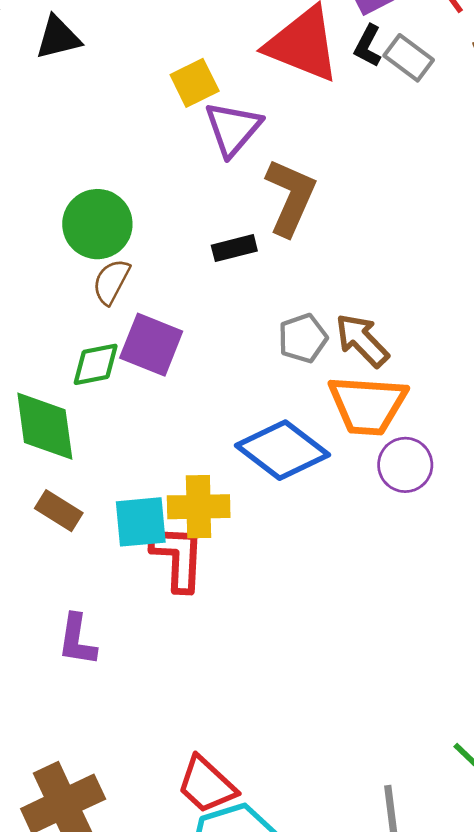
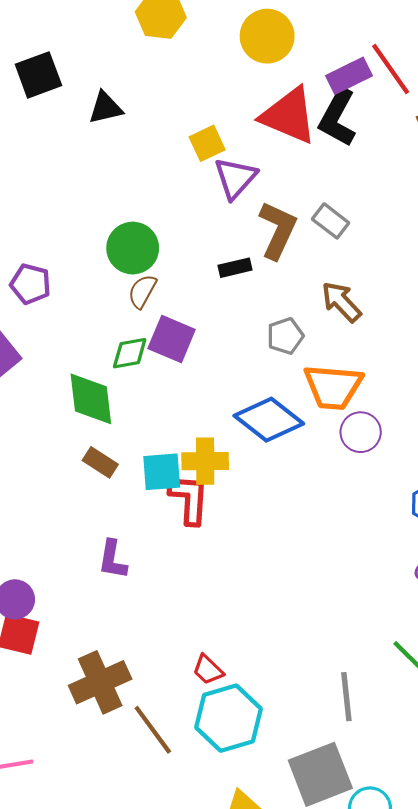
black L-shape: (368, 46) -> (338, 118), size x1.8
gray rectangle: (409, 58) -> (331, 221), moved
brown arrow: (362, 340) -> (341, 302), moved
red trapezoid: (207, 785) -> (208, 670), size x0.7

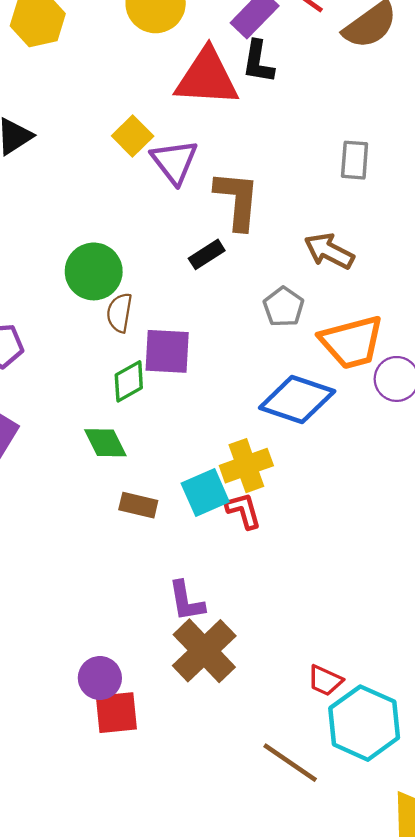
black L-shape: (338, 118) -> (258, 62), size x0.7
gray rectangle: (331, 221) -> (355, 160), moved, turned 76
green diamond: (91, 399) -> (105, 443), size x0.7
red L-shape: (189, 499) -> (243, 511), size x0.7
brown cross: (100, 682) -> (204, 651), moved

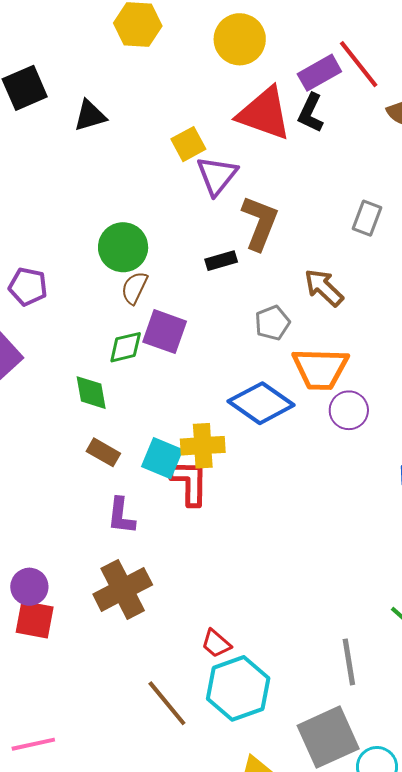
cyan square: (205, 492) -> (162, 458), turned 30
red L-shape: (243, 511) -> (189, 482), size x1.4
purple L-shape: (186, 601) -> (121, 516), moved

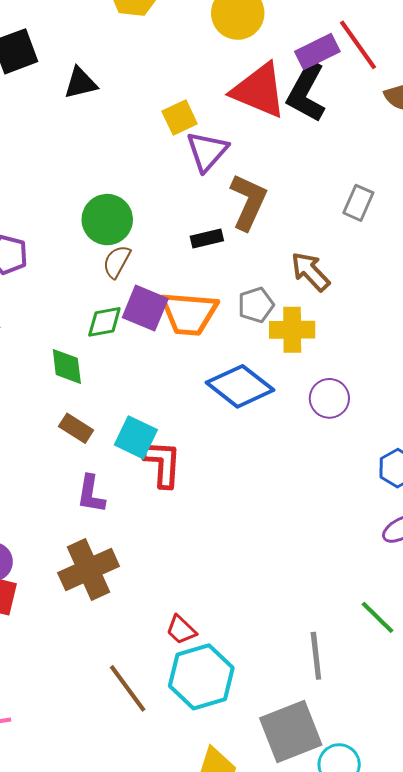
black L-shape: (311, 113) -> (306, 92), size x1.5
orange trapezoid: (320, 369) -> (189, 313), moved
yellow cross: (203, 446) -> (292, 330), moved

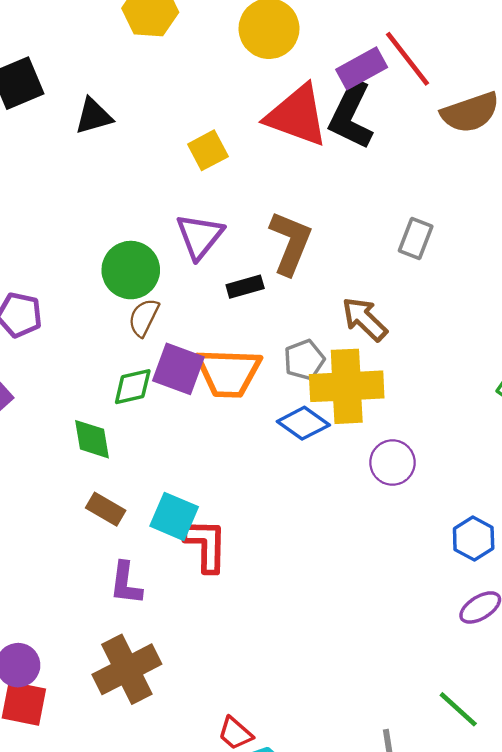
purple triangle: (207, 151) -> (200, 236), moved
yellow cross: (292, 330) -> (347, 386), size x1.4
blue diamond: (240, 386) -> (303, 423), moved, size x0.7

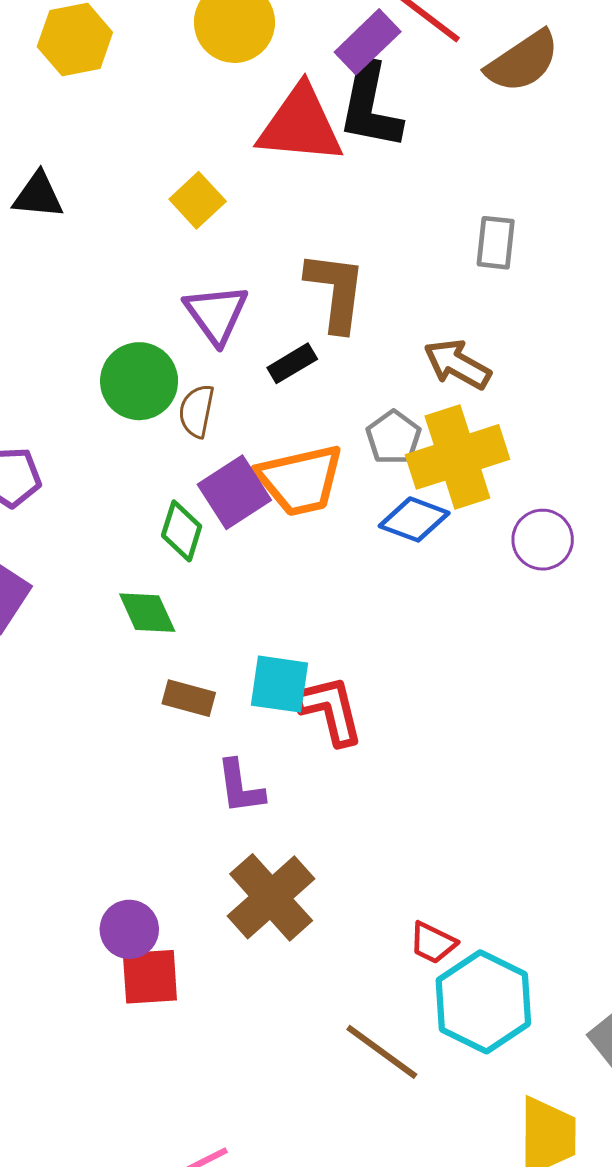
black triangle: (93, 116) -> (38, 195), turned 36
brown semicircle: (144, 317) -> (197, 411), moved
purple square: (178, 369) -> (234, 492), turned -38
green diamond: (133, 387) -> (182, 531), turned -45

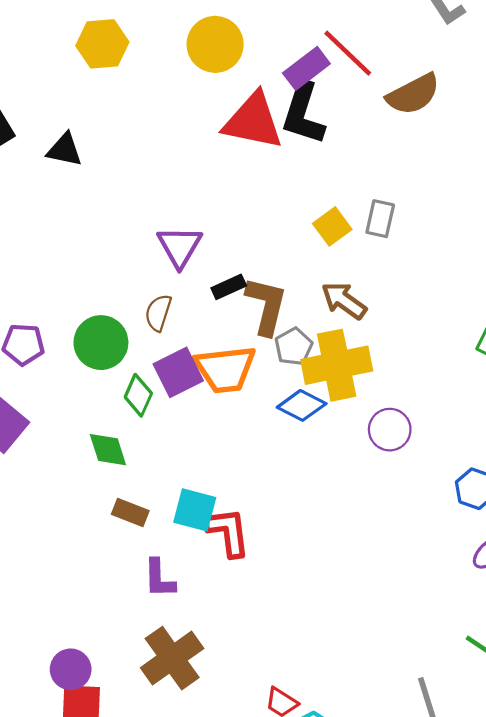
yellow square: (198, 200) -> (332, 226), moved
brown L-shape: (336, 291) -> (266, 306), moved
green circle: (139, 381) -> (101, 343), moved

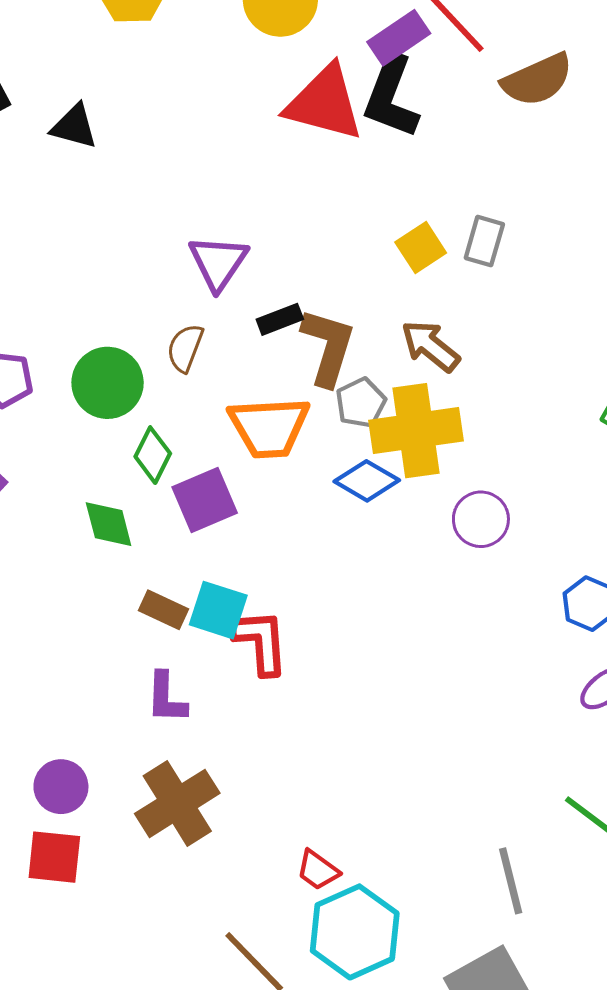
purple square: (178, 372) -> (205, 500), moved
brown rectangle: (130, 513) -> (163, 610), moved
purple circle: (71, 669) -> (61, 787), moved

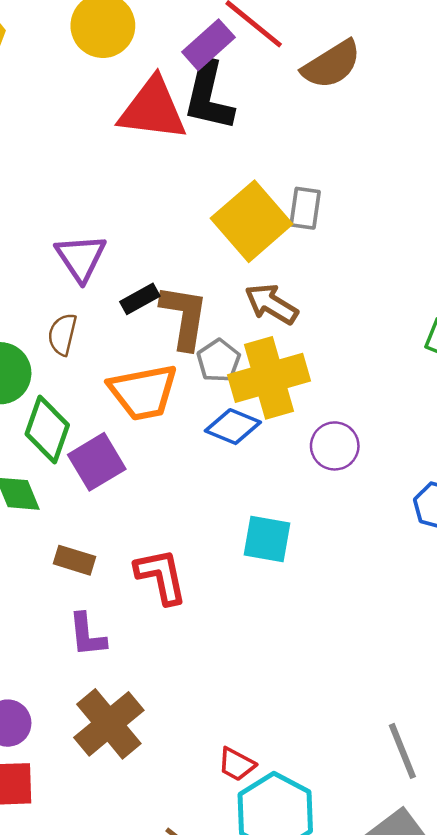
yellow square: (421, 248) -> (252, 221), size x1.8
green diamond: (153, 455) -> (47, 429), size x1.4
cyan square: (218, 610) -> (267, 539), moved

